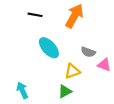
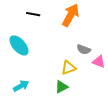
cyan ellipse: (49, 48) -> (19, 45), moved
cyan arrow: (22, 90) -> (21, 86), turned 84

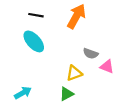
cyan ellipse: (19, 45) -> (34, 41), moved

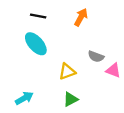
orange arrow: (76, 16) -> (81, 17), size x0.7
yellow triangle: (74, 73) -> (67, 72), moved

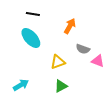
orange arrow: (81, 17) -> (70, 26), moved

